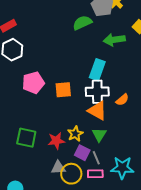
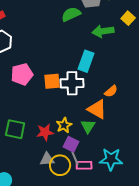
white cross: (97, 92) -> (72, 83), moved
orange triangle: (97, 111) -> (97, 109), moved
gray line: (96, 158) -> (75, 158), moved

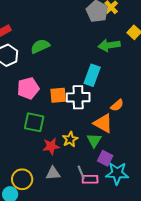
green semicircle: (71, 14) -> (40, 46), moved
green square: (15, 129) -> (34, 122), moved
purple square: (71, 144) -> (105, 158), moved
yellow circle: (60, 165) -> (22, 179), moved

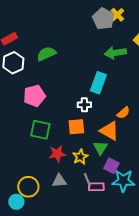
orange square: (58, 95) -> (76, 127), moved
white cross: (78, 97) -> (84, 105), size x0.6
yellow star: (70, 139) -> (80, 157), moved

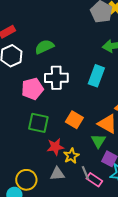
white cross: (84, 105) -> (56, 78), moved, size x1.6
orange square: (76, 127) -> (74, 120), turned 36
yellow star: (80, 157) -> (71, 156), moved
pink rectangle: (96, 187) -> (94, 180), turned 35

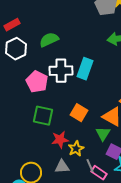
cyan rectangle: (96, 76) -> (85, 69), moved
pink pentagon: (32, 89) -> (37, 82), turned -30

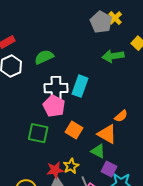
pink pentagon: (37, 82) -> (54, 106), moved
green triangle: (103, 134) -> (98, 151), turned -35
red star: (60, 140) -> (55, 170), moved

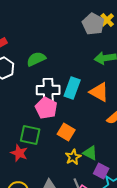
orange triangle: (107, 134) -> (99, 92), moved
yellow star: (71, 166) -> (73, 157), moved
red star: (55, 170) -> (19, 153), moved, turned 30

